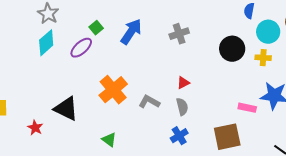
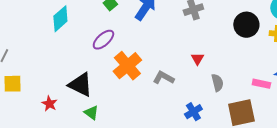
purple ellipse: (81, 48) -> (103, 40), moved
red triangle: (183, 83) -> (197, 59), turned -32
gray semicircle: (182, 107) -> (217, 83), moved
green triangle: (109, 140) -> (91, 113), moved

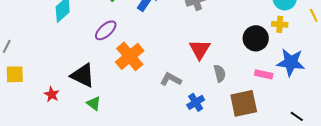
black circle: (246, 25) -> (256, 38), moved
red triangle: (197, 59) -> (200, 49), size x1.6
gray L-shape: (163, 78) -> (171, 79), moved

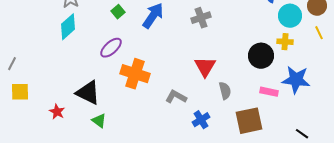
orange cross: (130, 56) -> (135, 74), turned -32

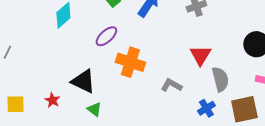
gray semicircle: (225, 91) -> (220, 79), size x1.4
yellow square: (20, 92) -> (15, 104), moved
blue cross: (201, 120) -> (206, 108), moved

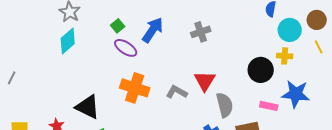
purple ellipse: (106, 36) -> (126, 48), moved, turned 75
gray L-shape: (171, 85) -> (177, 92), moved

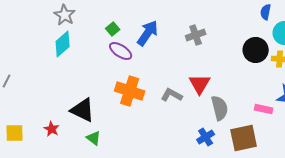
black circle: (261, 70) -> (256, 50), moved

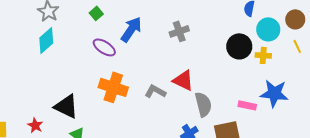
green square: (113, 29) -> (96, 13), moved
red triangle: (200, 84) -> (183, 80), turned -35

